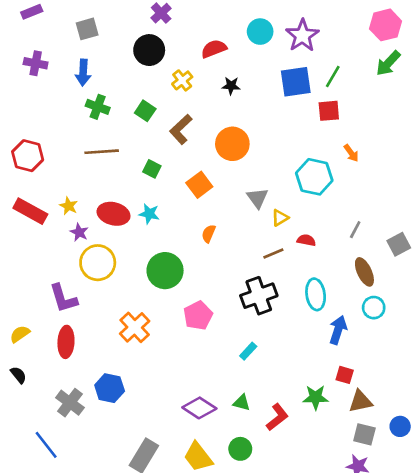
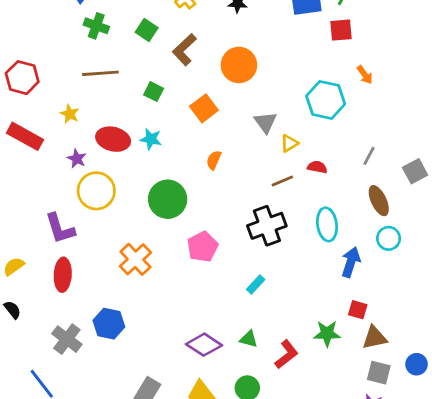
yellow star: (69, 206) -> (70, 114), moved

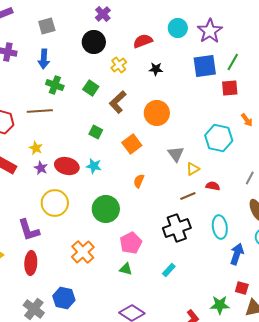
brown line: (100, 73) -> (40, 111), moved
purple star: (77, 159) -> (41, 168), moved
green triangle: (249, 339) -> (126, 269), moved

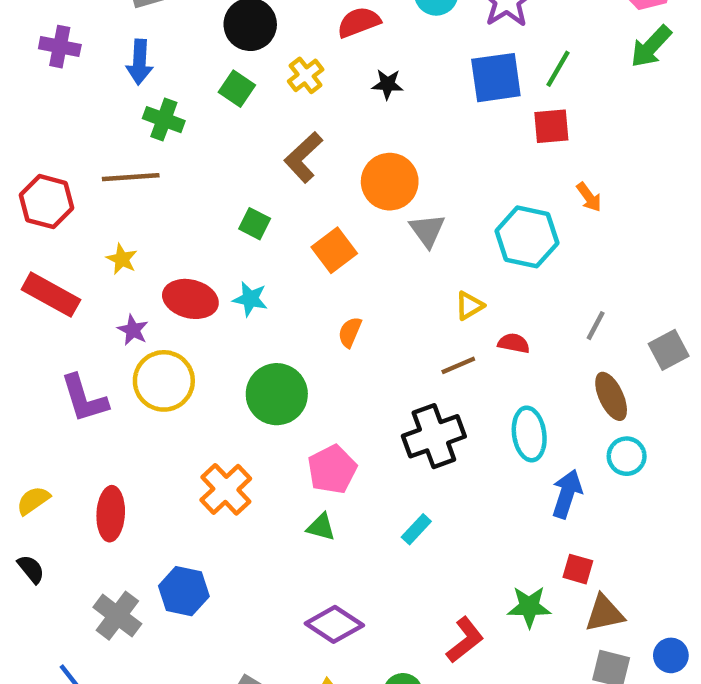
green square: (91, 88) -> (237, 89), moved
gray triangle: (176, 154) -> (427, 230), moved
purple star: (41, 168) -> (133, 330), moved
purple L-shape: (29, 230) -> (84, 399), moved

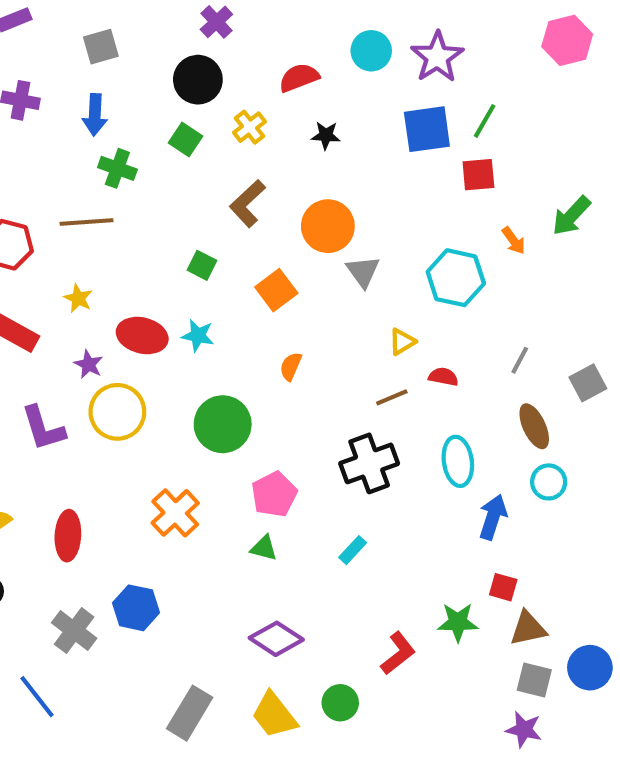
green arrow: (651, 47) -> (571, 216), moved
blue circle: (671, 655) -> (590, 668), size x1.4

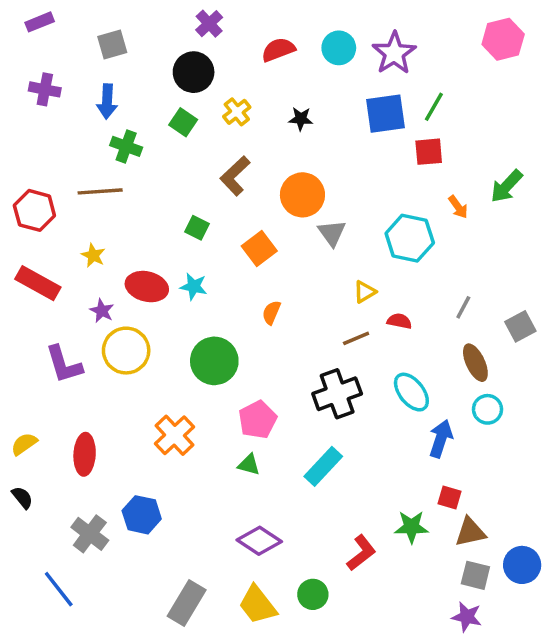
red semicircle: (299, 78) -> (278, 50), moved
cyan ellipse: (458, 461) -> (411, 392), turned -30
cyan rectangle: (353, 550) -> (323, 466), size x1.6

